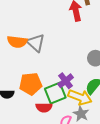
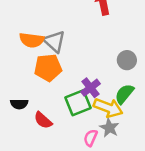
orange pentagon: (31, 84) -> (48, 68), moved
red semicircle: (44, 108) -> (43, 120), moved, turned 42

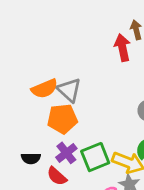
orange semicircle: (32, 40) -> (45, 89), turned -30
purple cross: (91, 88) -> (66, 153), moved

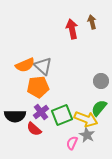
red arrow: (122, 48) -> (72, 29), moved
black semicircle: (31, 158) -> (15, 116), size x1.5

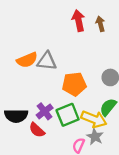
brown arrow: (92, 22) -> (100, 24), moved
gray triangle: (43, 66) -> (47, 61), turned -36
orange pentagon: (38, 87) -> (74, 84), moved

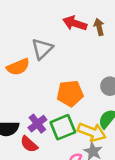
red arrow: (79, 21) -> (75, 23), turned -60
gray triangle: (47, 61) -> (42, 49), moved, turned -50

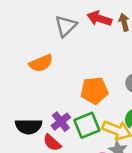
gray triangle: (42, 49) -> (66, 26), moved

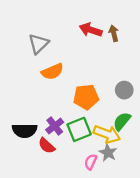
gray triangle: (66, 26) -> (38, 44), moved
orange semicircle: (41, 63) -> (52, 72), moved

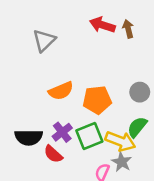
orange semicircle: (52, 72) -> (61, 91), moved

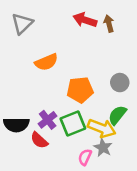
gray triangle: (44, 40) -> (22, 24), moved
orange semicircle: (61, 91) -> (46, 62), moved

